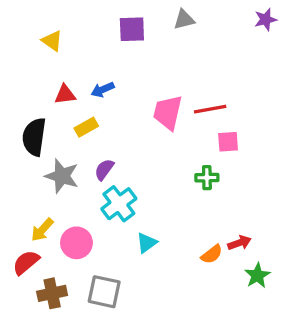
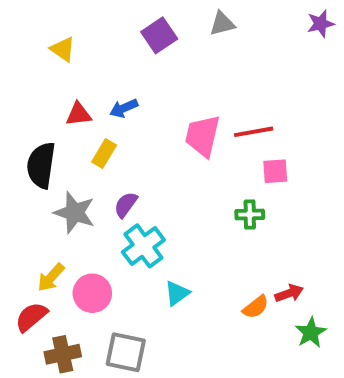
purple square: (132, 29) -> (159, 35), turned -32
yellow rectangle: (86, 127) -> (104, 153), turned -30

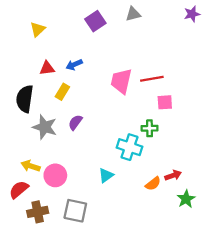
yellow triangle: (63, 49) -> (38, 29), turned 42
cyan cross: (143, 246) -> (130, 147), moved, turned -35
yellow arrow: (51, 277) -> (31, 166), turned 66

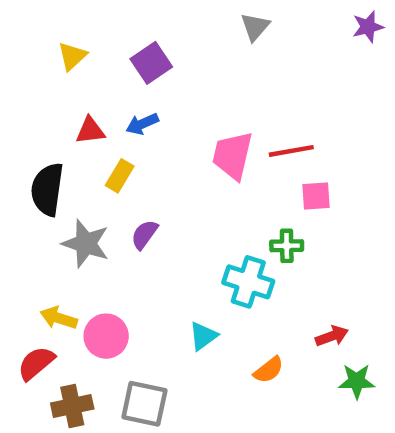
gray triangle: (133, 14) -> (255, 27), turned -35
purple square: (95, 21) -> (151, 63), moved
orange semicircle: (153, 184) -> (269, 370), moved
green star: (186, 199) -> (357, 381), turned 30

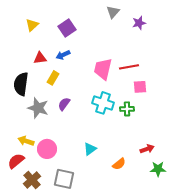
purple star: (368, 27) -> (139, 23), moved
cyan cross: (248, 282) -> (103, 103), moved
brown cross: (72, 406) -> (32, 180), turned -30

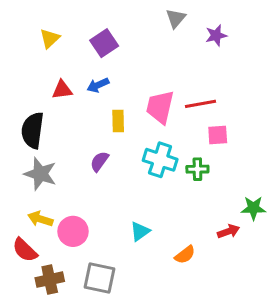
yellow rectangle: (53, 78) -> (118, 121), moved, turned -32
gray star: (38, 108) -> (40, 174), moved
red semicircle: (16, 161) -> (25, 250), turned -96
green star: (158, 169) -> (253, 208), moved
brown cross: (32, 180) -> (50, 280), turned 30

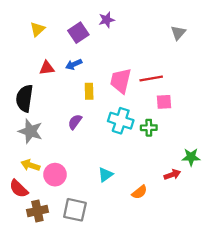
gray triangle: (176, 18) -> (178, 33), moved
purple star: (216, 35) -> (107, 20), moved

